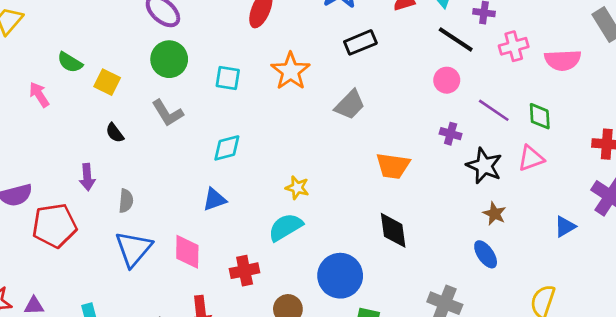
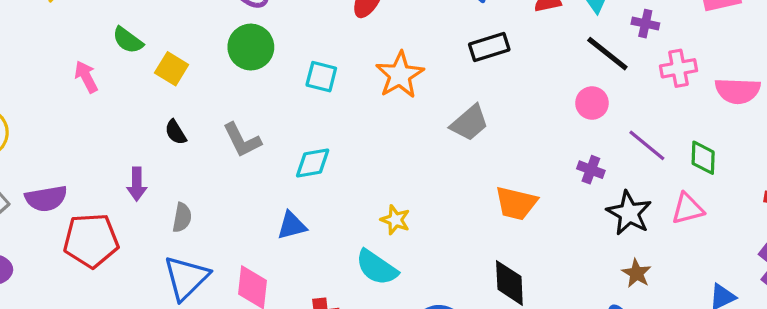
gray L-shape: (168, 113) -> (242, 140), moved
cyan semicircle: (286, 227) -> (377, 267), turned -120

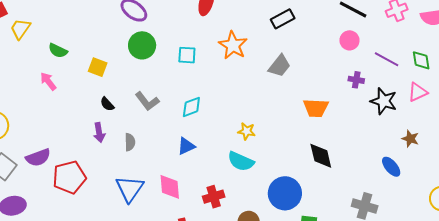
green semicircle: (128, 40) -> (58, 51), moved
purple arrow: (137, 184) -> (99, 133), moved
gray semicircle: (182, 218) -> (130, 142), moved
brown star: (637, 273) -> (410, 139), moved

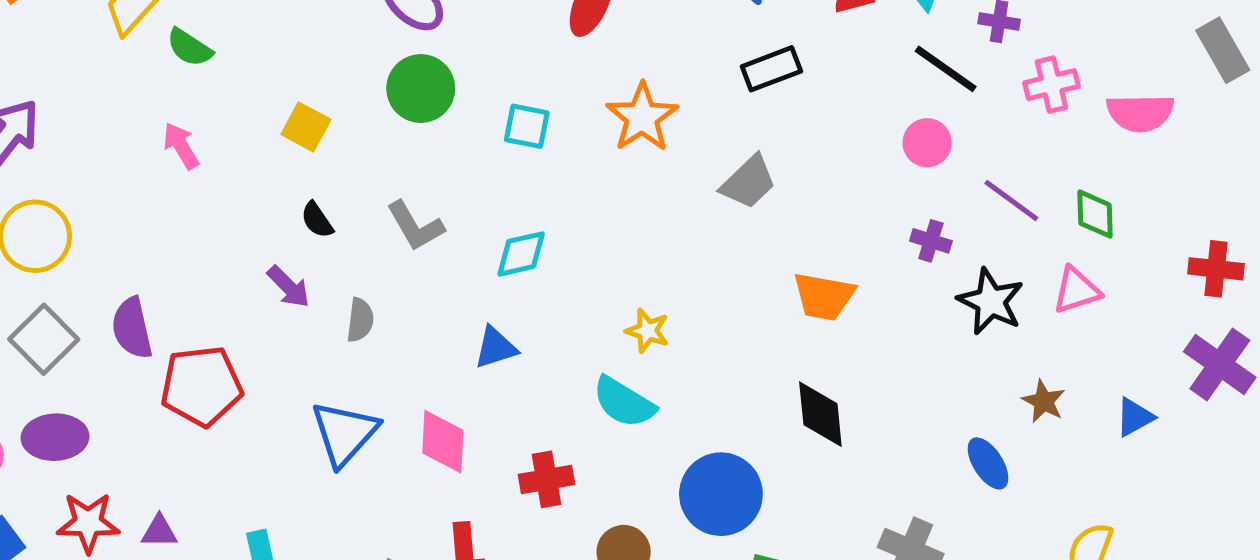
green semicircle: (58, 51) -> (189, 48), moved
purple arrow: (99, 133) -> (289, 287), turned -42
purple semicircle: (38, 158) -> (132, 328), turned 90

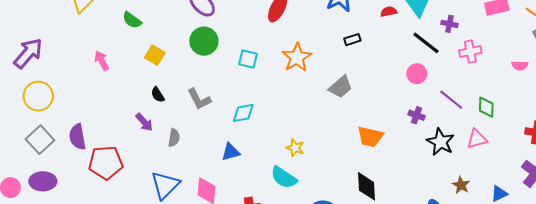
green semicircle: (189, 48) -> (132, 20), moved
black rectangle: (771, 69) -> (352, 40), size x0.7
pink semicircle: (1140, 113) -> (520, 66), moved, size x0.6

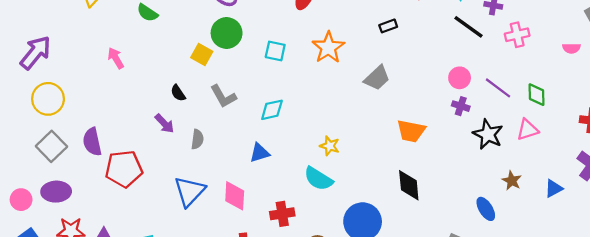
yellow square: (155, 55) -> (202, 55), moved
pink circle: (417, 74) -> (460, 78), moved

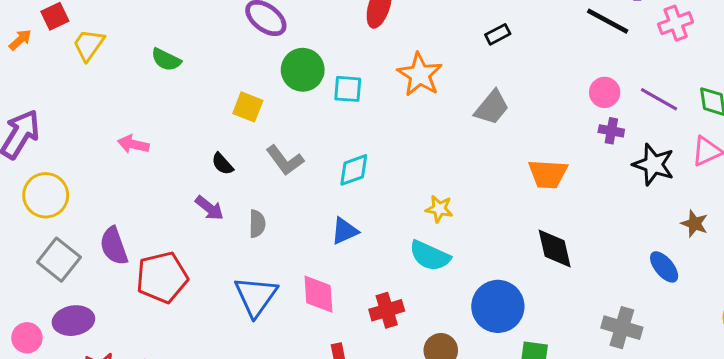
green circle: (227, 33) -> (303, 70), moved
pink arrow: (116, 58) -> (133, 144), moved, turned -40

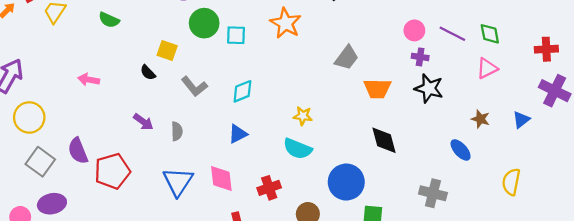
gray trapezoid: (492, 107) -> (347, 58), moved
black semicircle: (222, 164) -> (148, 73), moved
black star: (654, 165) -> (429, 88), moved

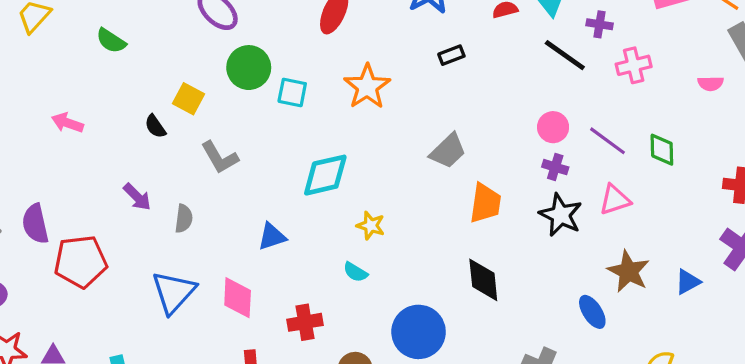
pink triangle: (487, 68) -> (615, 200), moved
orange trapezoid: (377, 89) -> (485, 203), turned -92
cyan diamond: (242, 91) -> (325, 175), moved, size x1.4
brown star: (480, 119) -> (629, 271), size x1.5
cyan semicircle: (298, 149) -> (355, 272), size x0.6

